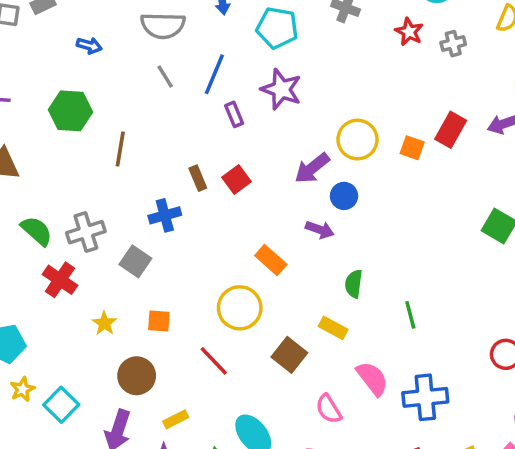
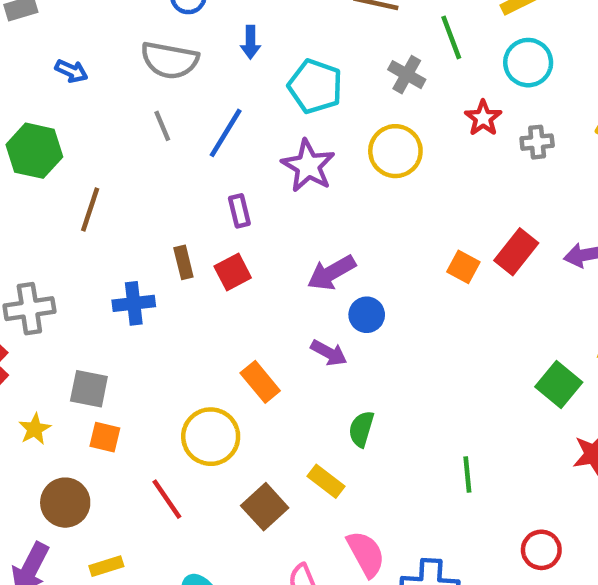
purple rectangle: (234, 114) -> (239, 211), moved
yellow circle: (357, 140) -> (395, 151), moved
gray square: (135, 261) -> (89, 389), moved, turned -32
green line: (410, 315) -> (467, 475), moved

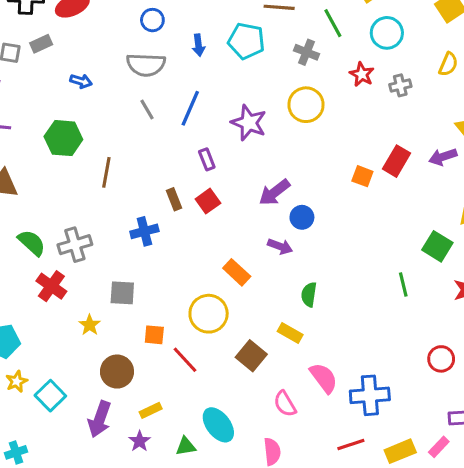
cyan pentagon: (315, 86) -> (246, 41), moved
orange square: (105, 437) -> (154, 335), moved
green line: (467, 475) -> (403, 285), moved

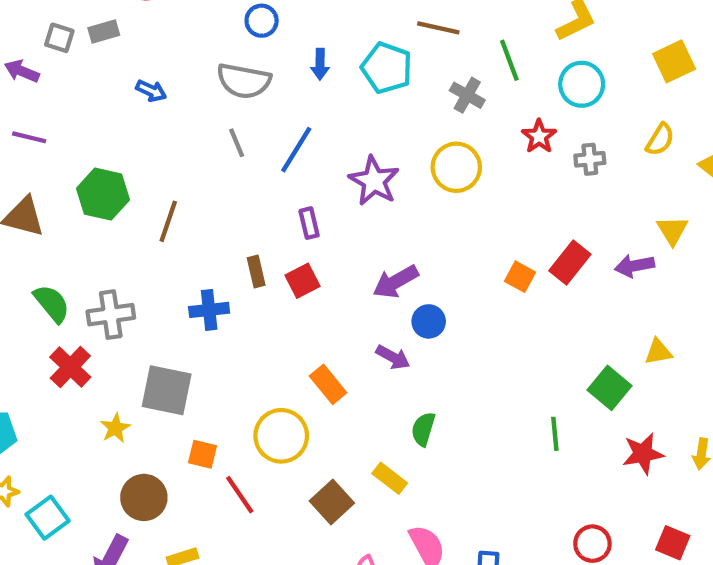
green hexagon: (63, 138) -> (103, 194), moved
gray square: (122, 293) -> (167, 390), size x1.4

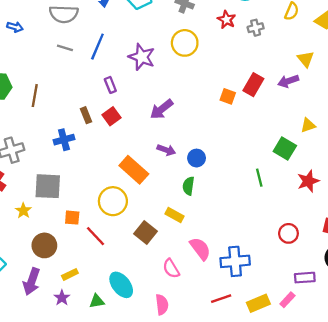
gray line: (237, 143) -> (65, 48), turned -42
blue circle: (429, 321) -> (197, 158), moved
orange rectangle: (328, 384) -> (134, 170), size x1.4

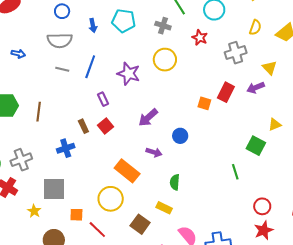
gray cross: (256, 28) -> (236, 53), moved, size x1.5
blue circle: (197, 158) -> (180, 136), moved
red star: (308, 181) -> (264, 230), moved
red circle: (288, 233) -> (262, 206), moved

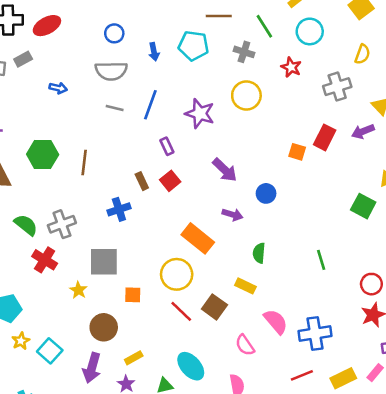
purple arrow: (148, 118) -> (225, 170), turned -95
green line: (235, 172) -> (321, 260), moved
red line: (97, 230) -> (181, 311), moved

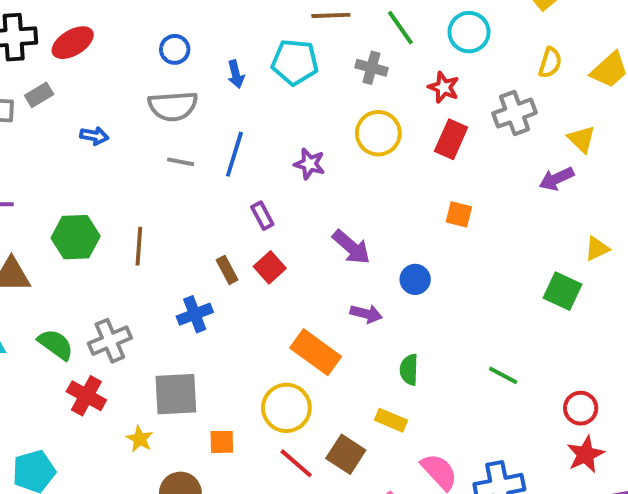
purple star: (200, 114) -> (309, 164), size x0.7
red rectangle: (325, 137) -> (451, 139), moved
green line: (321, 260) -> (503, 375), turned -42

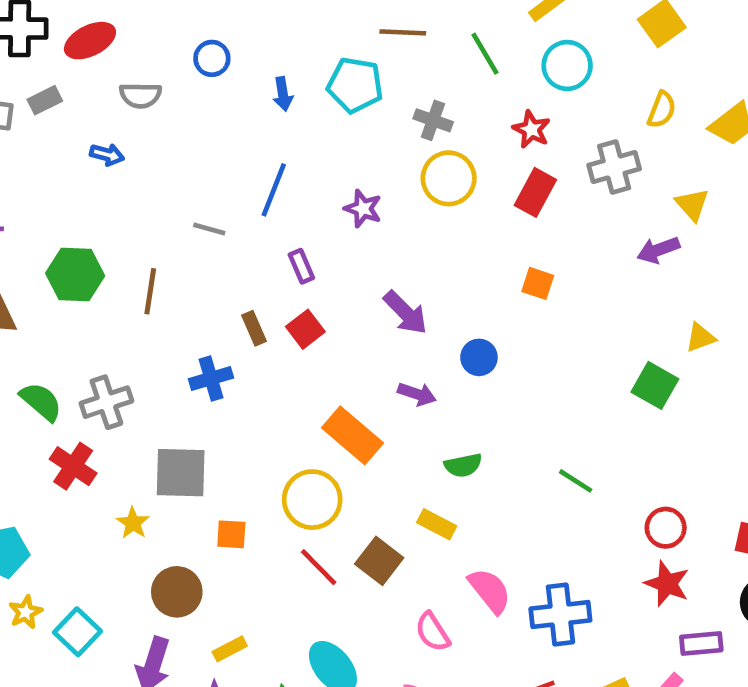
gray cross: (371, 68) -> (433, 120), moved
gray semicircle: (173, 106) -> (140, 95), moved, size x0.7
gray line: (181, 162) -> (209, 229), moved
green semicircle: (409, 370) -> (463, 465), turned -108
red star: (585, 454) -> (667, 584), turned -30

